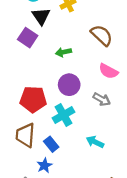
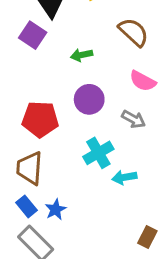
cyan cross: (64, 115) -> (98, 153), moved
cyan arrow: (95, 142) -> (124, 177), turned -36
blue rectangle: (51, 144) -> (26, 206), moved

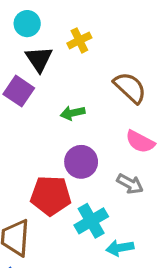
red pentagon: (40, 119) -> (51, 196), moved

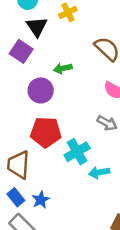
purple circle: (81, 162) -> (41, 90), moved

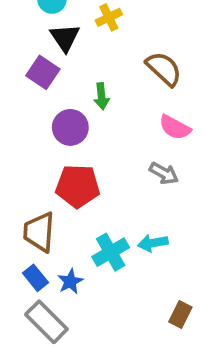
green arrow: (63, 68) -> (101, 96), turned -84
cyan cross: (77, 152) -> (111, 252), moved

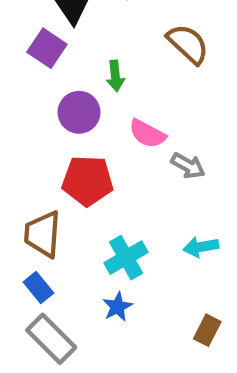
pink semicircle: (175, 127) -> (147, 134), moved
cyan arrow: (153, 243) -> (201, 247), moved
blue star: (70, 281) -> (117, 307), moved

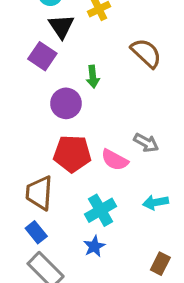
pink semicircle: (147, 134) -> (115, 160), moved

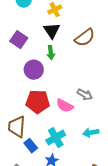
black triangle: (61, 26) -> (52, 31), moved
brown semicircle: (146, 53) -> (85, 38), turned 100
blue rectangle: (36, 232) -> (31, 146), moved

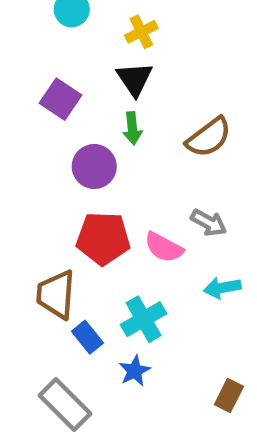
brown semicircle: (85, 38) -> (209, 137), moved
cyan arrow: (91, 133) -> (222, 288), moved

